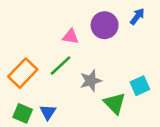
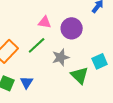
purple circle: (105, 25) -> (72, 28), moved

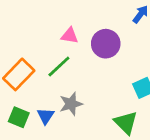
gray star: (61, 57) -> (71, 104), moved
green triangle: (80, 75) -> (126, 123), moved

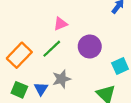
pink triangle: (70, 36) -> (60, 24), turned -32
purple circle: (106, 44) -> (90, 46), moved

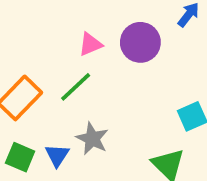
purple circle: (90, 46) -> (140, 42), moved
gray star: (62, 79) -> (92, 139), turned -30

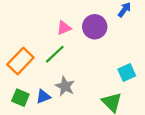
blue triangle: (57, 155) -> (43, 97), turned 35

